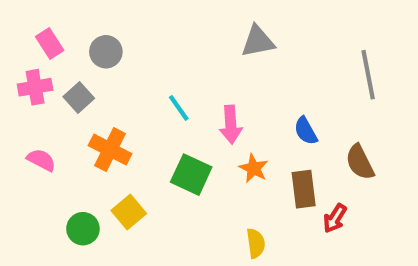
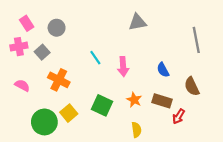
orange star: (254, 168) -> (134, 100), moved
green square: (191, 175) -> (102, 105), moved
brown rectangle: (304, 189) -> (162, 101), turned -66
green circle: (83, 229) -> (44, 122), size x1.5

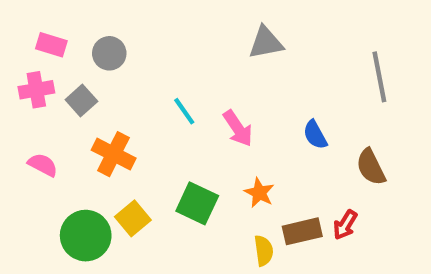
pink rectangle: (27, 23) -> (51, 45), turned -40
pink arrow: (123, 67) -> (238, 128), turned -30
brown rectangle: (162, 101) -> (302, 231), moved, turned -30

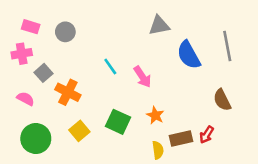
gray square: (81, 100) -> (43, 73), moved
blue semicircle: (315, 135) -> (189, 55), moved, size x1.6
green circle: (86, 236) -> (36, 138), moved

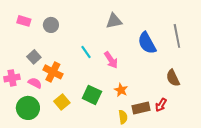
gray triangle: (159, 25) -> (114, 21), moved
pink cross: (22, 54) -> (12, 78), moved
pink semicircle: (26, 99) -> (35, 83), moved

